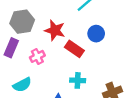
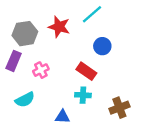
red star: (55, 30) -> (59, 27), moved
red rectangle: (74, 49) -> (86, 71), moved

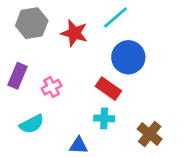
gray hexagon: (25, 34) -> (32, 23), moved
blue circle: (102, 46) -> (128, 57), size x1.5
brown cross: (119, 108) -> (150, 134), turned -30

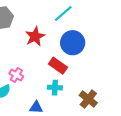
red star: (74, 33) -> (35, 36), moved, turned 30
pink cross: (52, 87) -> (16, 75), moved, turned -32

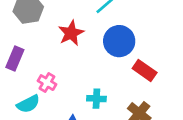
red rectangle: (58, 66) -> (145, 71), moved

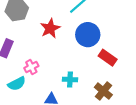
pink cross: (47, 83) -> (31, 67), turned 32

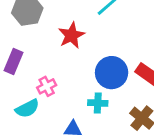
blue circle: (88, 35) -> (112, 73), moved

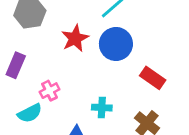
blue circle: (112, 73) -> (116, 44), moved

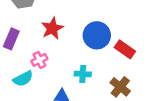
red star: (75, 38) -> (52, 28), moved
blue circle: (116, 44) -> (97, 35), moved

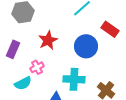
red rectangle: (125, 49) -> (110, 29), moved
cyan cross: (83, 74) -> (74, 79), size x1.5

